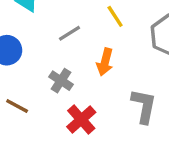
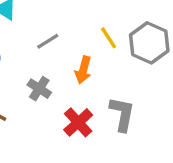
yellow line: (115, 16) -> (109, 38), moved
red cross: (81, 119) -> (78, 122), moved

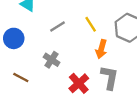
yellow line: (109, 38) -> (91, 24), moved
orange arrow: (83, 70) -> (101, 49), moved

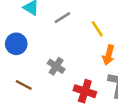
gray line: (57, 27) -> (62, 18), moved
red cross: (79, 83) -> (85, 91), turned -30

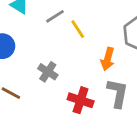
yellow line: (97, 29) -> (78, 29), moved

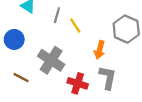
gray line: (55, 16) -> (57, 15), turned -42
gray cross: (48, 72) -> (51, 60), size x1.6

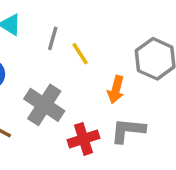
gray L-shape: (108, 78) -> (128, 130), turned -95
red cross: (78, 83) -> (83, 139), turned -36

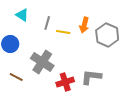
yellow line: (80, 54) -> (63, 32), turned -48
orange arrow: (116, 90) -> (84, 25), moved

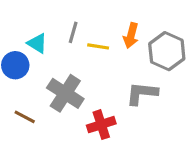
cyan triangle: (22, 15) -> (37, 43), moved
gray L-shape: (91, 77) -> (142, 93), moved

